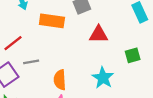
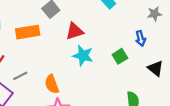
green square: (133, 55) -> (120, 56), moved
cyan star: (103, 78) -> (83, 56), moved

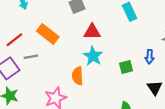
orange rectangle: (28, 32) -> (48, 34), moved, turned 30
orange semicircle: (52, 84) -> (78, 76), moved

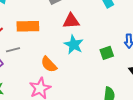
orange rectangle: (48, 34) -> (28, 26), turned -35
orange semicircle: (78, 76) -> (49, 64), moved, turned -36

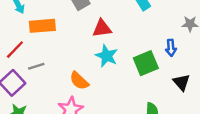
orange rectangle: (28, 26) -> (42, 26), moved
green square: (107, 53) -> (146, 63), size x1.5

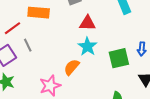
gray line: (36, 66) -> (28, 45), turned 72
orange semicircle: (79, 81) -> (72, 67), moved, turned 78

